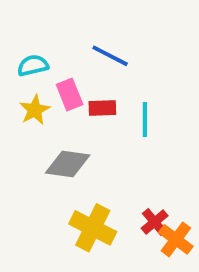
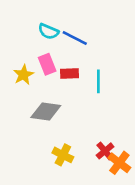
cyan semicircle: (33, 65) -> (48, 31), moved, turned -144
yellow cross: (93, 228) -> (63, 155), size x0.7

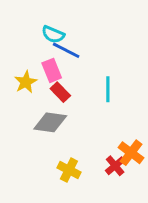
blue line: (75, 38) -> (66, 50), moved
red rectangle: (69, 73) -> (60, 92), moved, turned 48
orange cross: (119, 163) -> (131, 153), moved

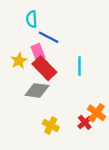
cyan semicircle: (53, 34) -> (32, 19), moved, turned 63
red rectangle: (60, 92) -> (44, 68), size x1.6

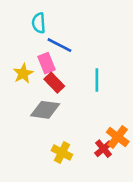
red rectangle: (44, 68) -> (54, 83), size x0.7

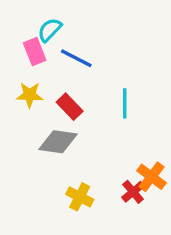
cyan semicircle: (39, 23) -> (50, 30), turned 48
pink rectangle: (46, 63) -> (35, 52), moved
yellow star: (23, 74) -> (30, 95), turned 30

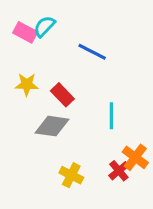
pink rectangle: (35, 52) -> (25, 32), moved, turned -40
blue line: (76, 58) -> (92, 52), moved
cyan line: (125, 103) -> (111, 116), moved

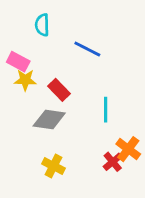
cyan semicircle: (45, 26) -> (42, 25), turned -45
pink rectangle: (25, 32) -> (18, 62), moved
yellow cross: (71, 175) -> (53, 166), moved

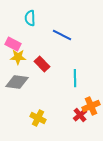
gray diamond: (49, 119) -> (17, 82), moved
orange cross: (128, 149) -> (91, 106), turned 30

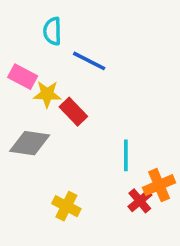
blue line: (62, 35) -> (89, 61), moved
yellow star: (18, 57) -> (47, 94), moved
cyan line: (75, 78) -> (126, 155), moved

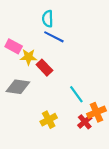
cyan semicircle: (52, 31) -> (48, 19), moved
cyan line: (126, 155) -> (76, 94), turned -36
yellow cross: (66, 206) -> (49, 120), moved, turned 35

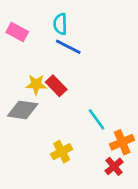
pink rectangle: (14, 46) -> (17, 32), moved
yellow star: (28, 57) -> (36, 84), moved
red cross: (85, 122) -> (114, 166), moved

